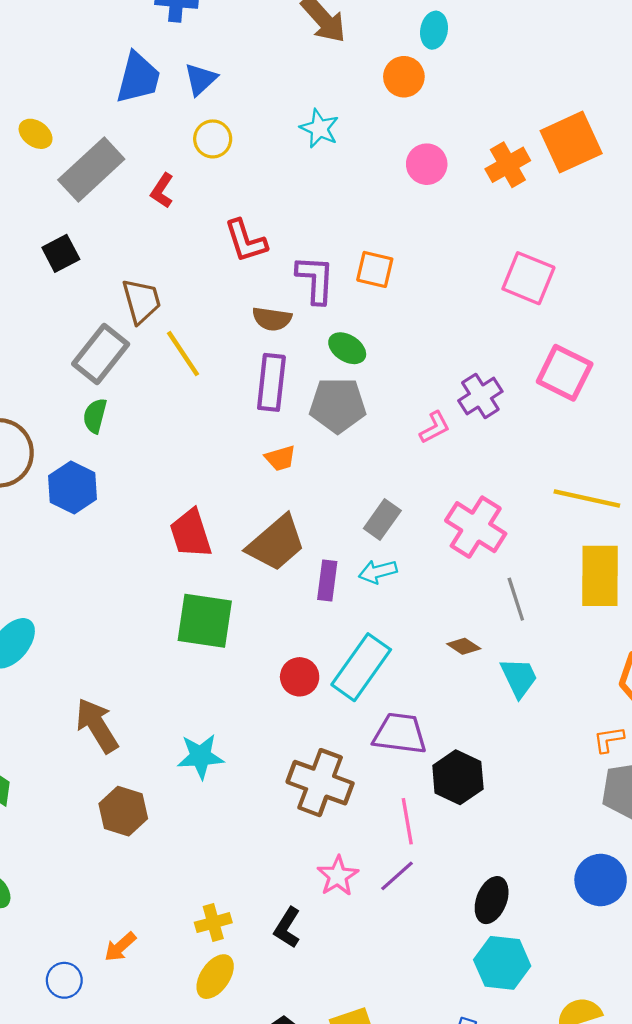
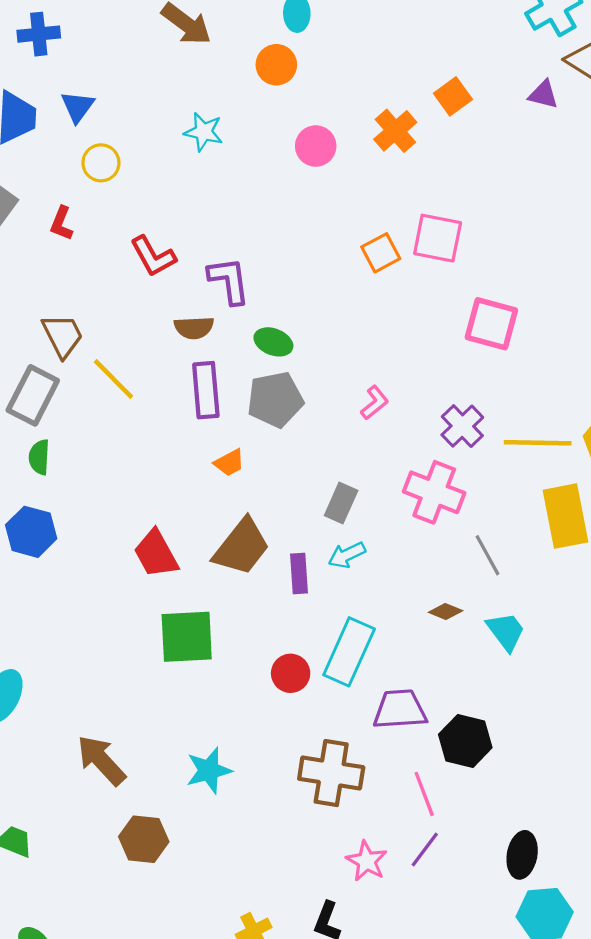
orange square: (571, 142) -> (453, 96), size x0.6
orange square: (375, 269) -> (381, 253), moved, turned -30
purple cross: (480, 396) -> (462, 426), moved

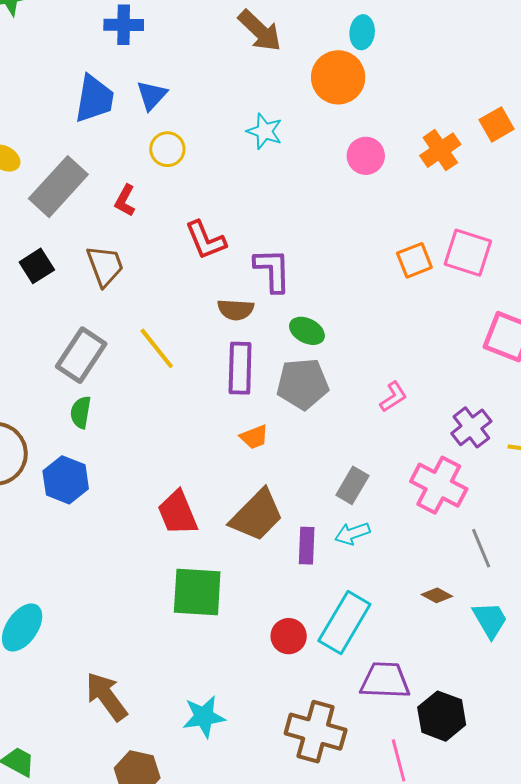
orange circle: (276, 65) -> (338, 77), size x1.4
brown trapezoid: (63, 336) -> (105, 266), moved

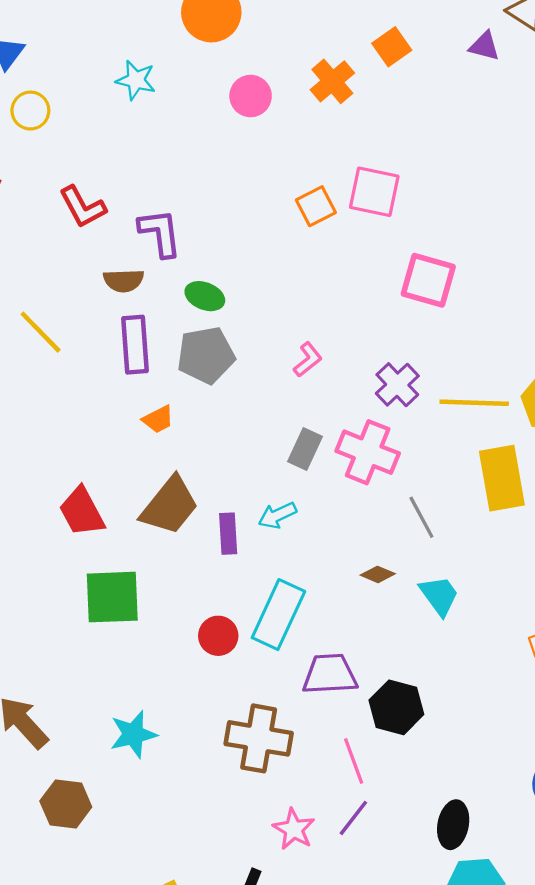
gray rectangle: (352, 485) -> (305, 449), moved

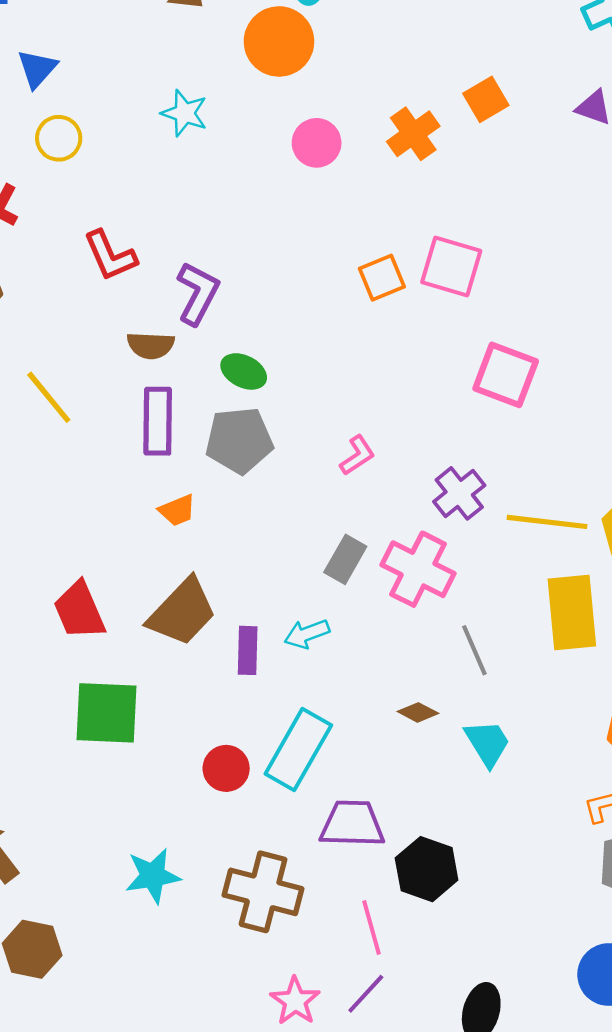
purple L-shape: (160, 233) -> (198, 293), turned 30
cyan star: (133, 734) -> (153, 876), moved

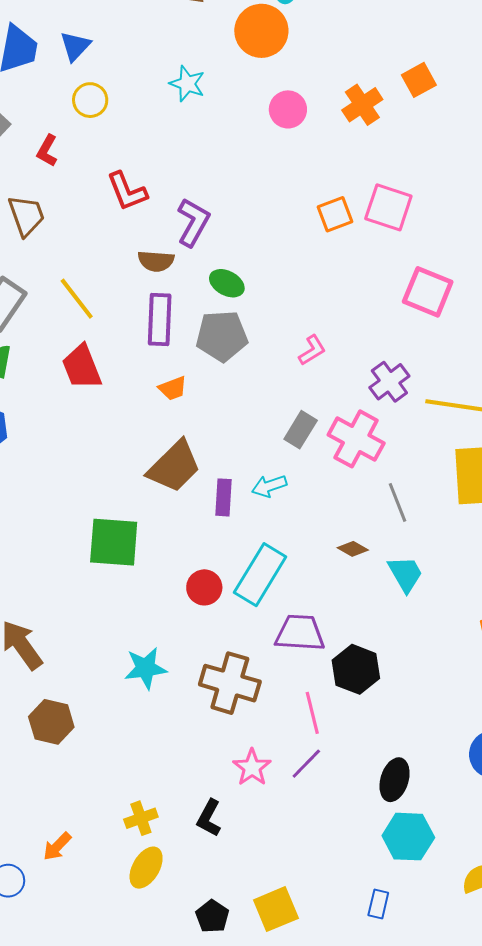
red trapezoid: (79, 611) -> (82, 367), moved

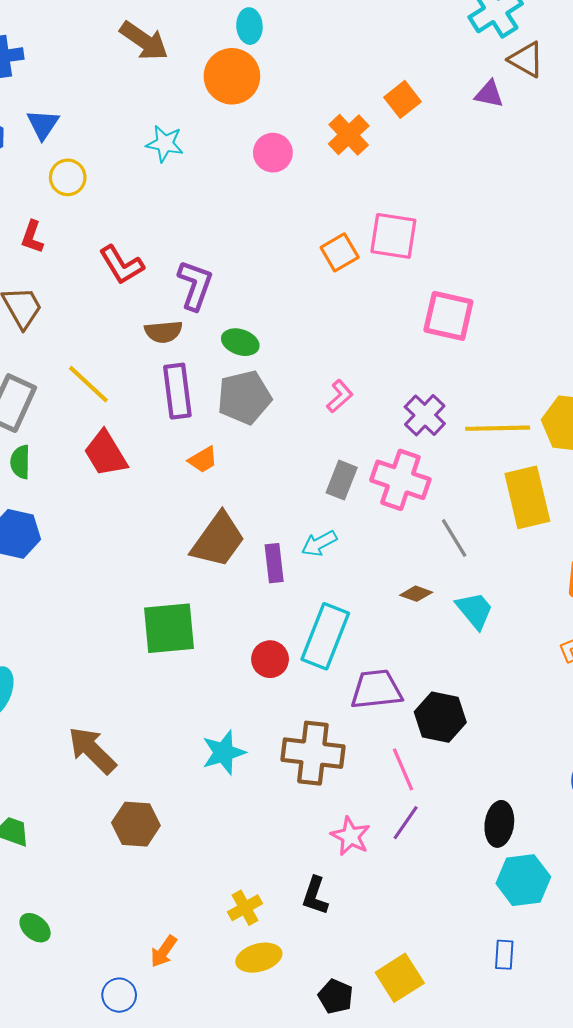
yellow ellipse: (146, 868) -> (259, 958), turned 54

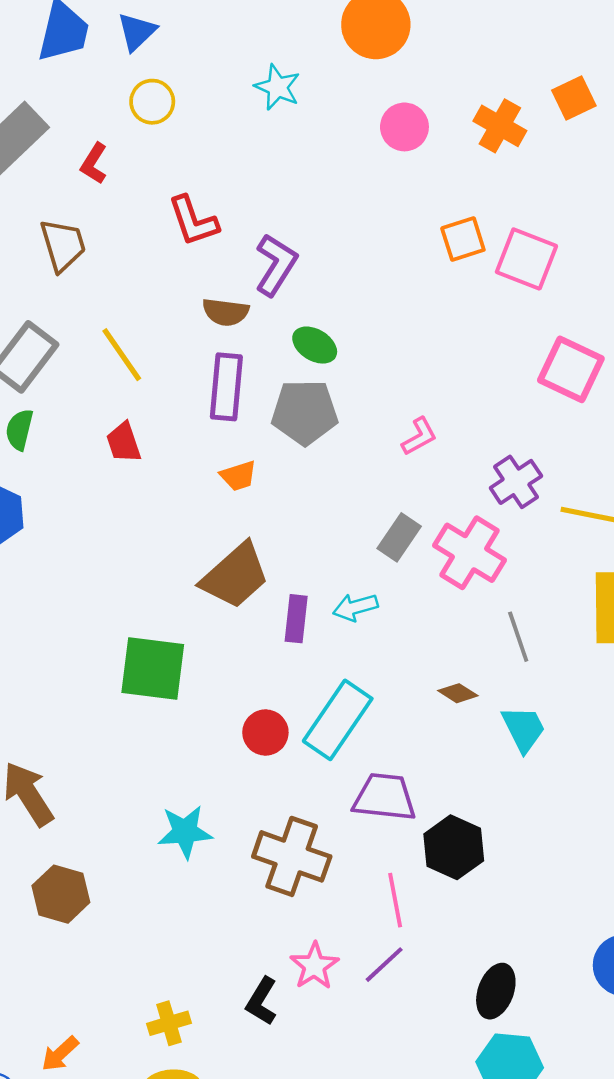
orange cross: (349, 135) -> (500, 126), turned -30
orange square: (340, 252) -> (463, 239), moved
red trapezoid: (106, 454) -> (124, 442), size x0.7
black L-shape: (315, 896) -> (262, 1001), moved

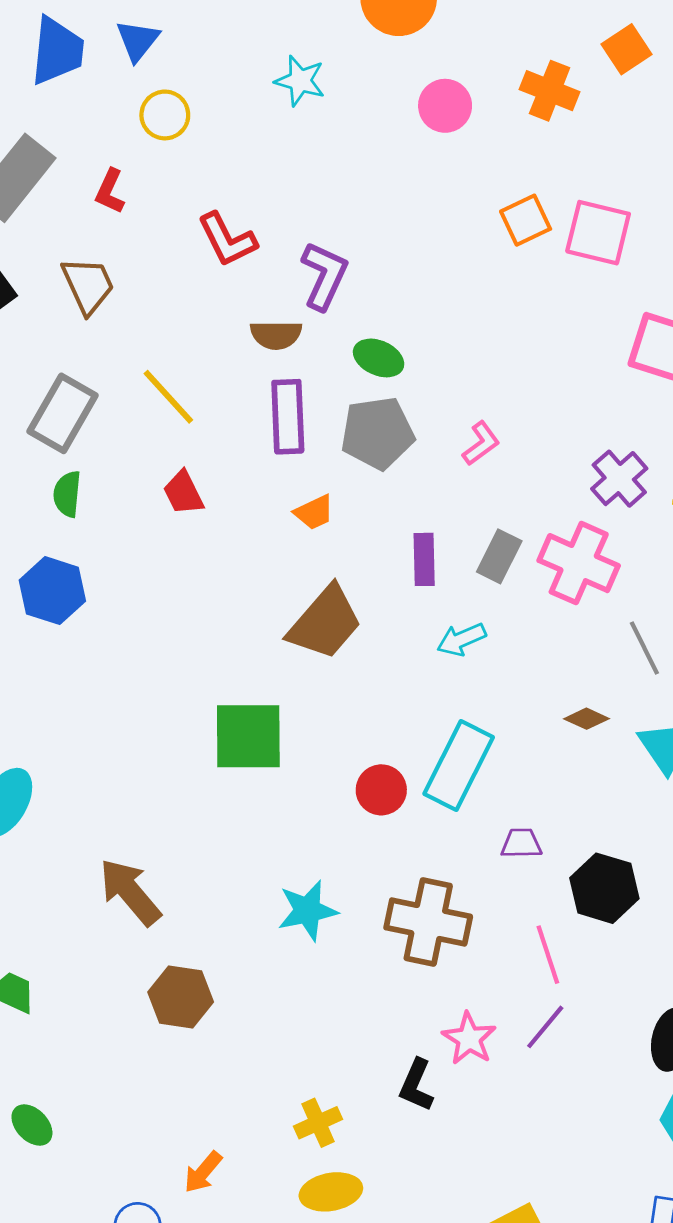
pink L-shape: (419, 436) -> (481, 443), moved
purple rectangle: (296, 619) -> (424, 559), moved
purple trapezoid: (385, 797) -> (521, 843), size x0.6

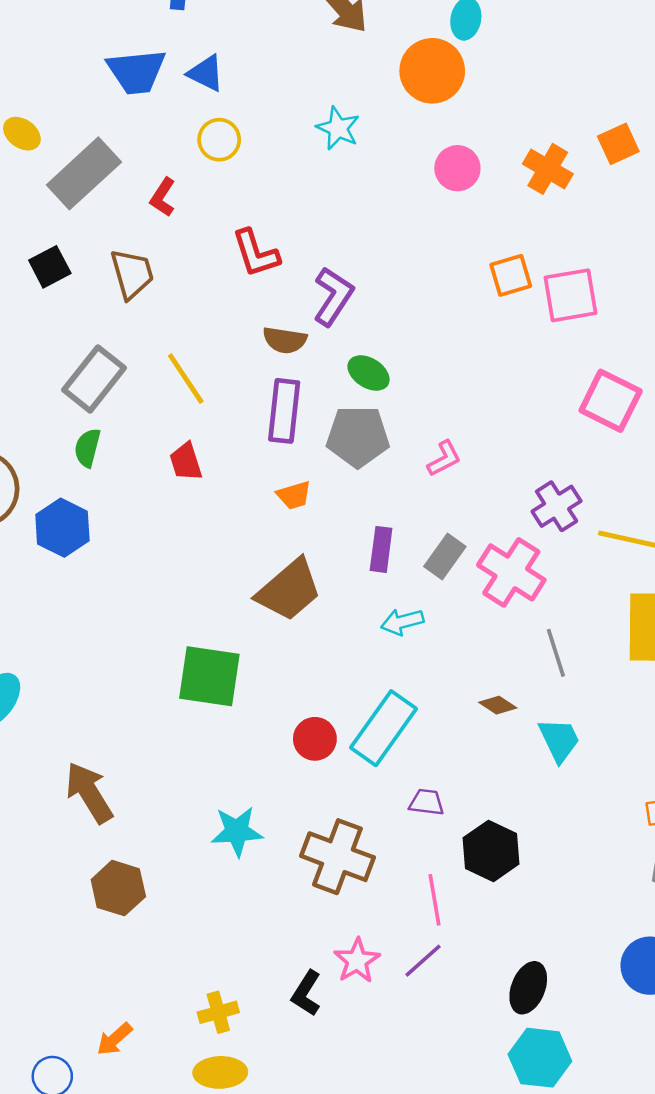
blue triangle: (138, 41) -> (206, 73), turned -51
blue trapezoid: (57, 51) -> (136, 71), turned 70
pink square: (598, 233) -> (571, 295), turned -32

